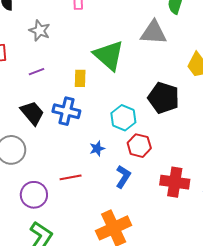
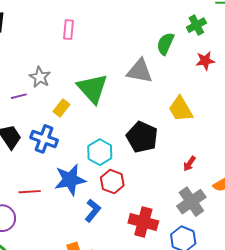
gray star: (40, 31) -> (40, 77), moved
yellow rectangle: (80, 78) -> (61, 108), turned 30
blue star: (97, 149) -> (70, 180), size x2.0
red line: (71, 177) -> (30, 192), moved

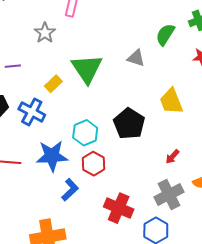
gray triangle: (140, 71) -> (136, 58), size x0.7
gray star: (40, 77) -> (45, 33), moved

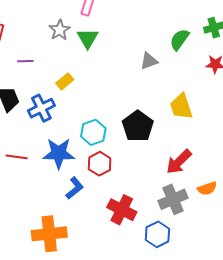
gray triangle: (136, 58) -> (149, 61), turned -42
green triangle: (87, 69) -> (88, 38), moved, size x0.7
blue cross: (32, 112) -> (41, 108), turned 32
red arrow: (172, 157) -> (179, 162), size x1.8

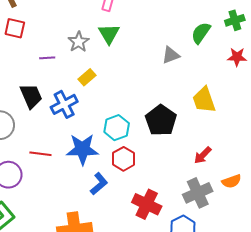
gray star: (60, 30) -> (79, 42), moved
red arrow: (179, 162) -> (203, 155), size x0.7

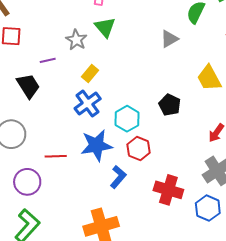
black trapezoid: (31, 96) -> (28, 86), moved
blue cross: (64, 104) -> (88, 104), moved
black pentagon: (161, 120) -> (170, 105), size x0.7

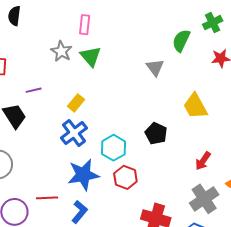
gray triangle: (169, 39) -> (155, 67), turned -36
gray star: (76, 40) -> (61, 51), moved
red line: (56, 156) -> (47, 198), moved
blue L-shape: (118, 177) -> (79, 212), moved

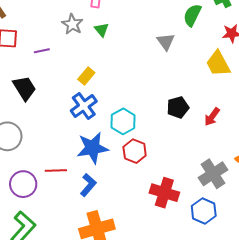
green triangle: (91, 56) -> (101, 30), size x0.7
purple line: (34, 90) -> (42, 51), moved
yellow trapezoid: (195, 106) -> (218, 64), moved
black pentagon: (156, 133) -> (178, 107), moved, turned 30
red arrow: (203, 161) -> (212, 117), moved

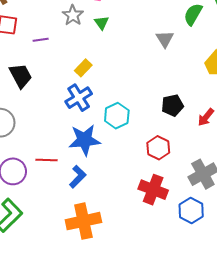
red hexagon: (135, 151) -> (158, 148), moved

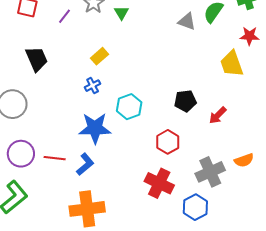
gray triangle: (165, 39) -> (187, 21), moved, turned -42
purple line: (41, 40) -> (64, 16), moved, turned -49
blue cross: (79, 98) -> (93, 86), size x0.6
red line: (46, 160) -> (55, 158), moved

